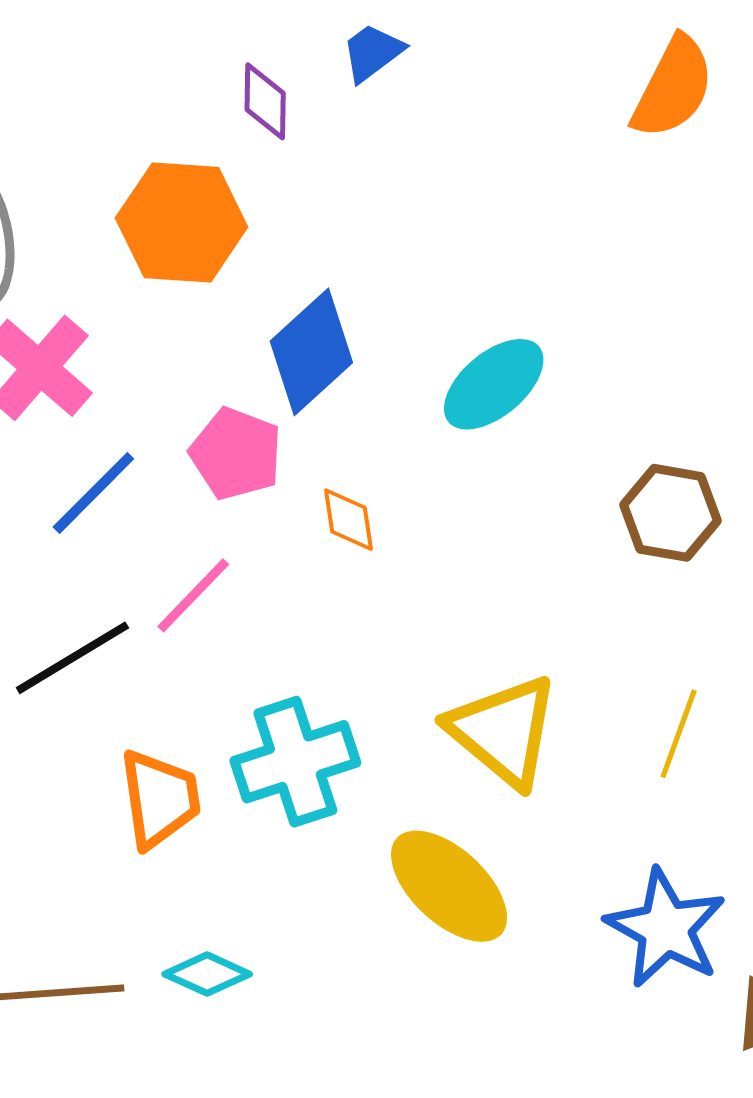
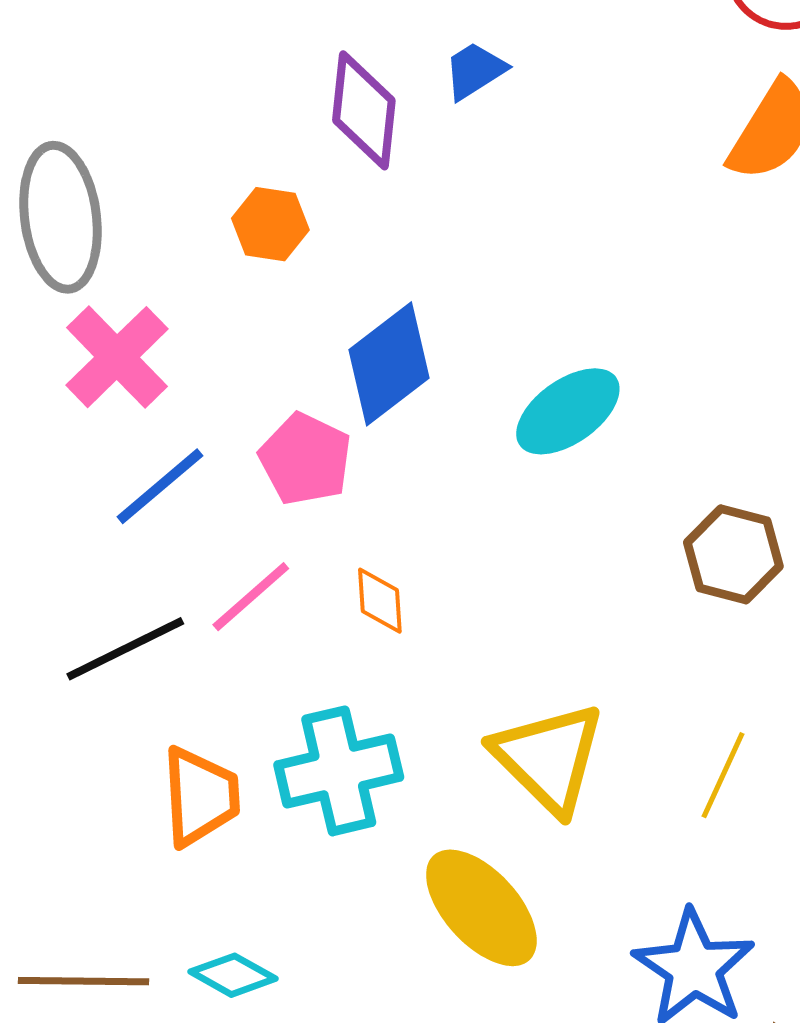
purple diamond: (265, 101) -> (364, 110), size x1.5
orange hexagon: (182, 223) -> (270, 224), size x0.6
orange diamond: (349, 520) -> (380, 601), moved

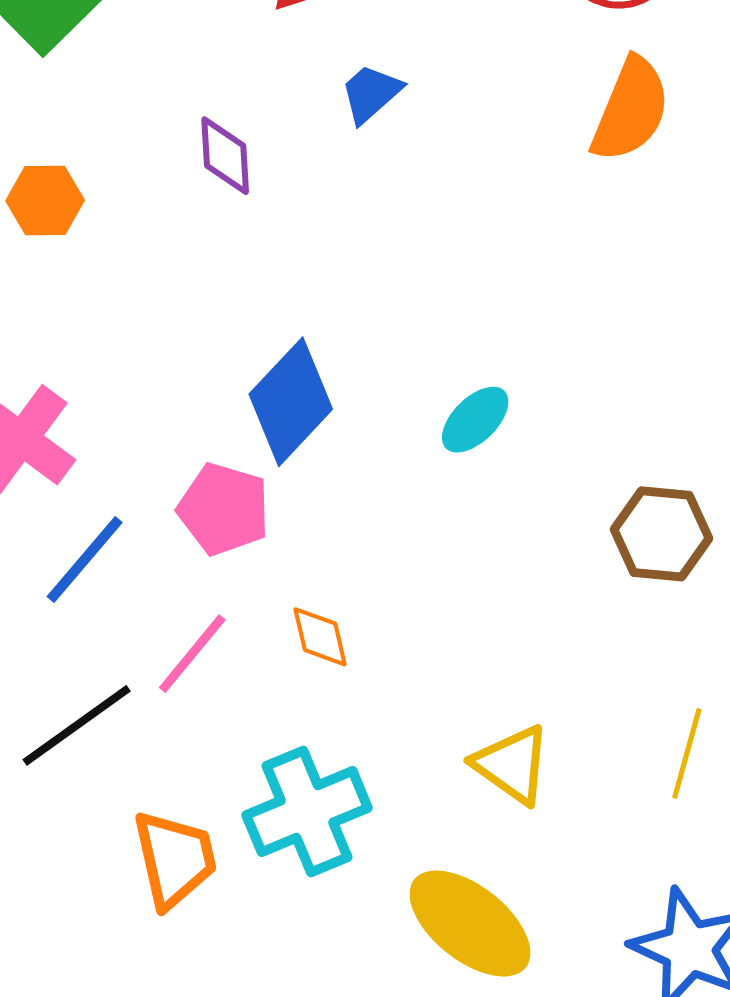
blue trapezoid: (475, 71) -> (371, 93), moved
purple diamond: (364, 110) -> (225, 156), size x0.7
orange hexagon: (270, 224) -> (45, 201), moved
cyan ellipse: (568, 411) -> (475, 420), size x0.7
yellow triangle: (549, 758) -> (512, 765), size x0.7

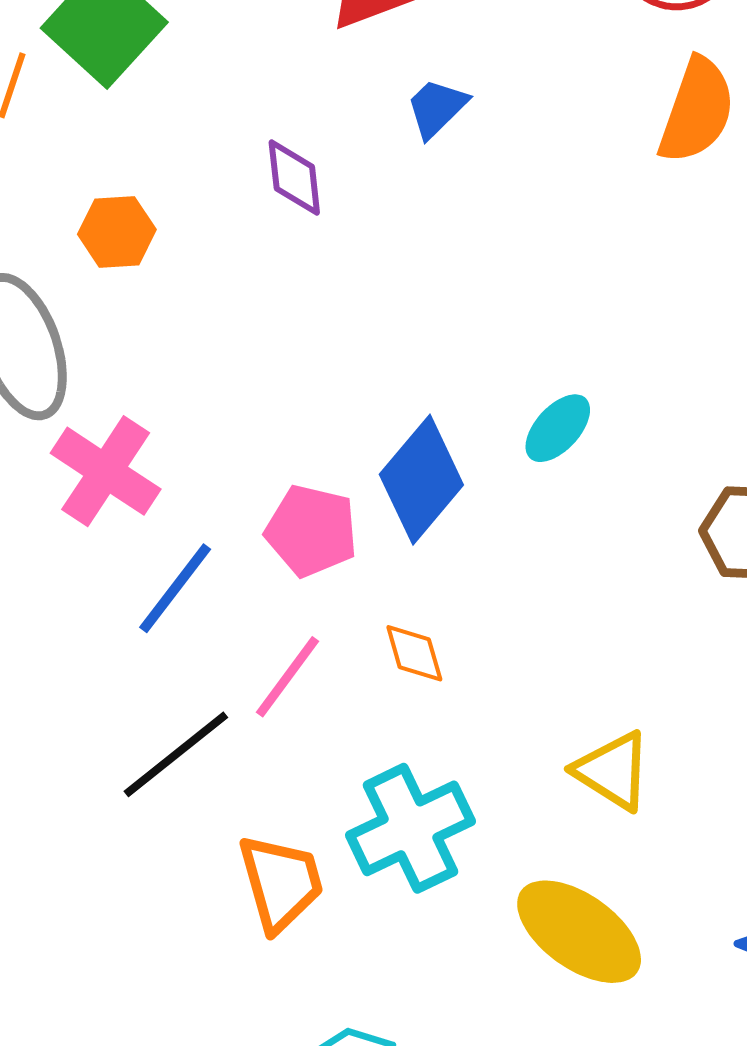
blue diamond: (291, 402) -> (421, 480), moved

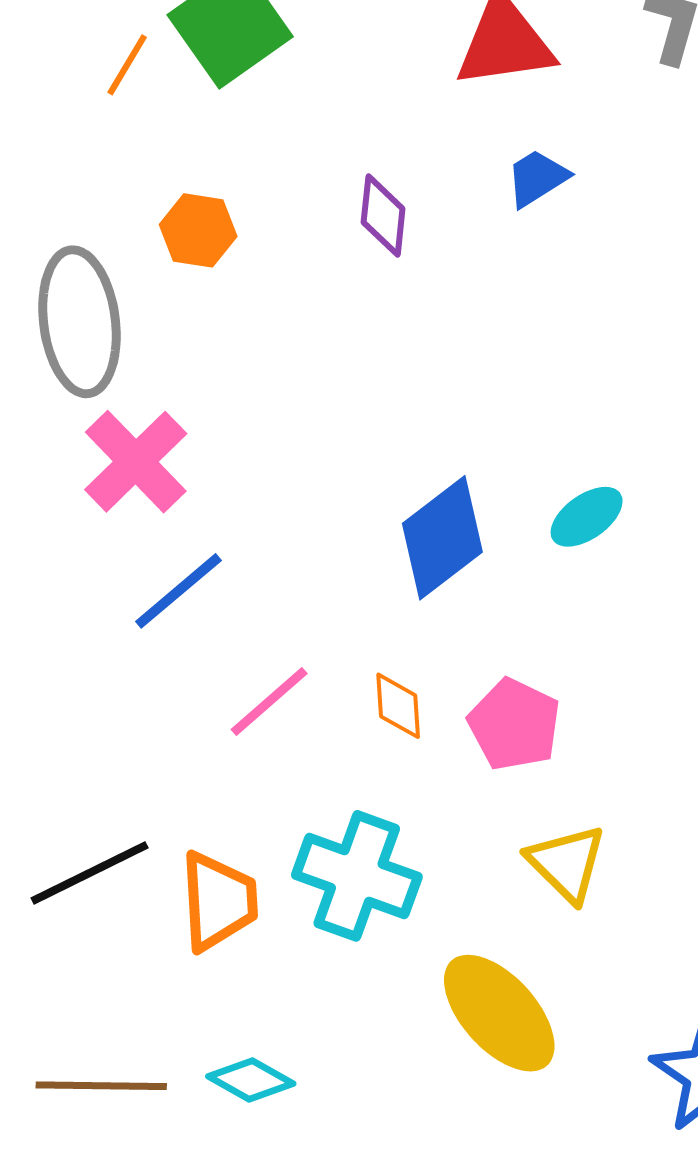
pink pentagon: (311, 531) -> (514, 724), moved
black line: (176, 754) -> (90, 873), moved
cyan cross: (410, 828) -> (357, 876), turned 33

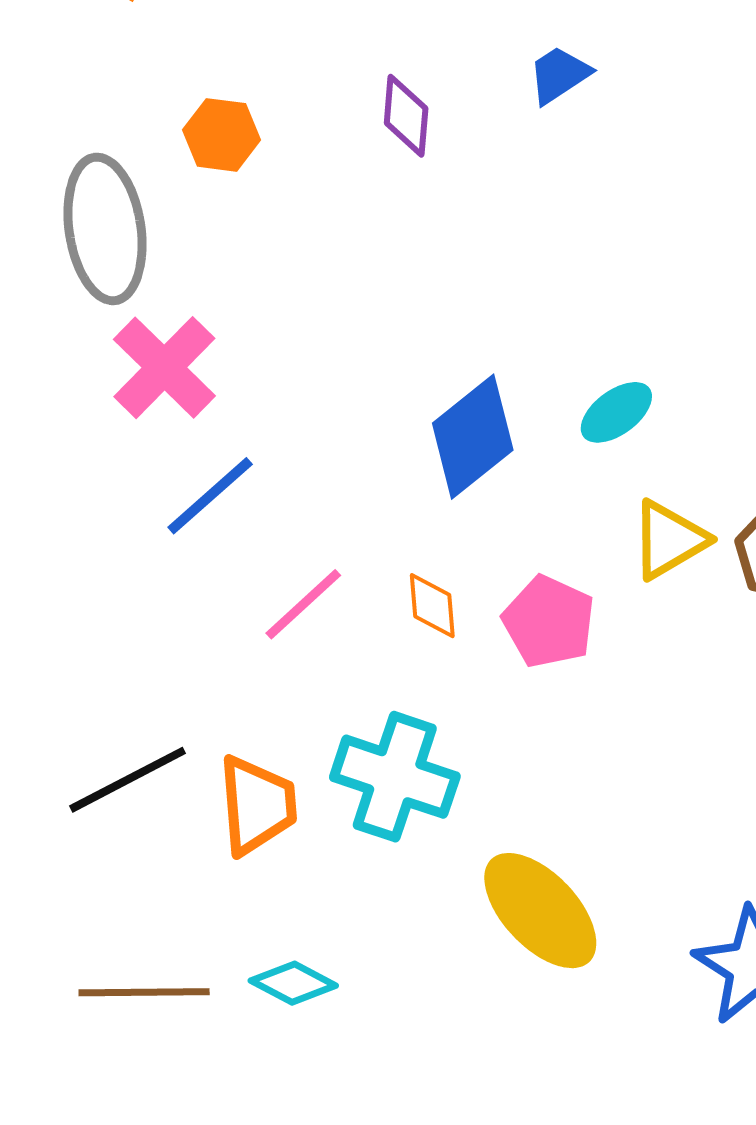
yellow triangle: (567, 863) -> (669, 540), moved, turned 46

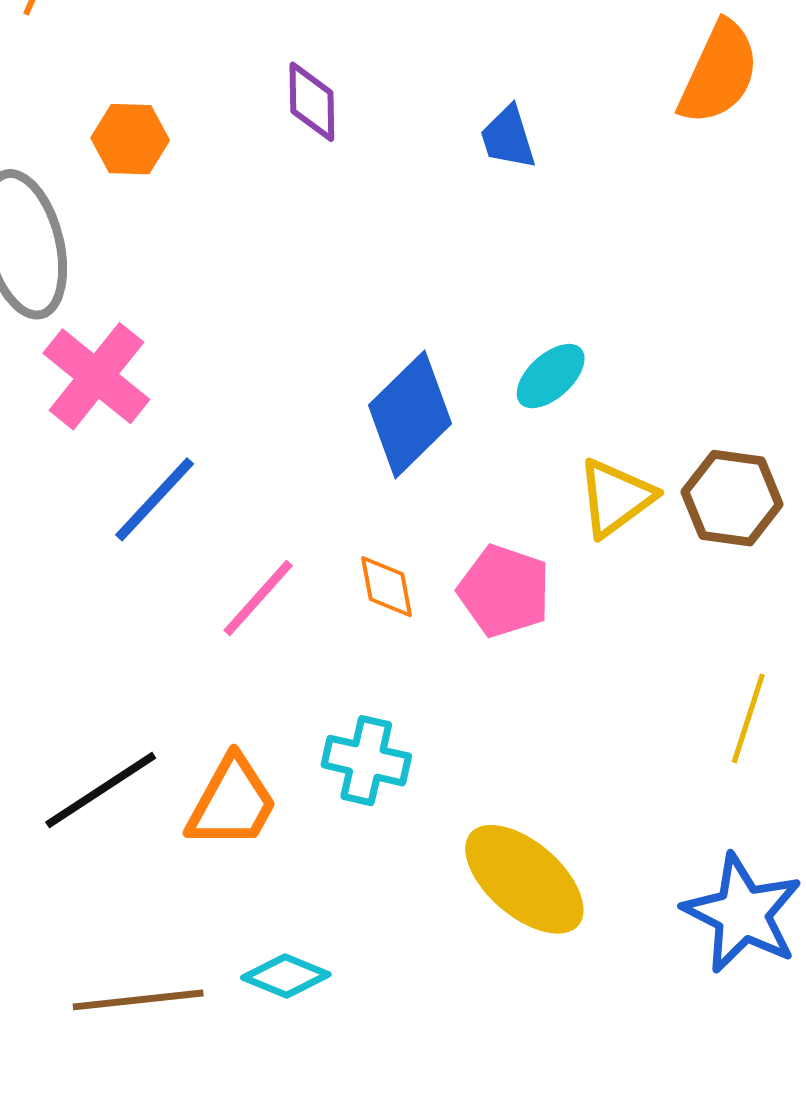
blue trapezoid: (559, 75) -> (508, 138), moved, turned -68
cyan cross: (395, 777) -> (366, 761), size x0.7
orange trapezoid: (257, 805) -> (232, 803), turned 39

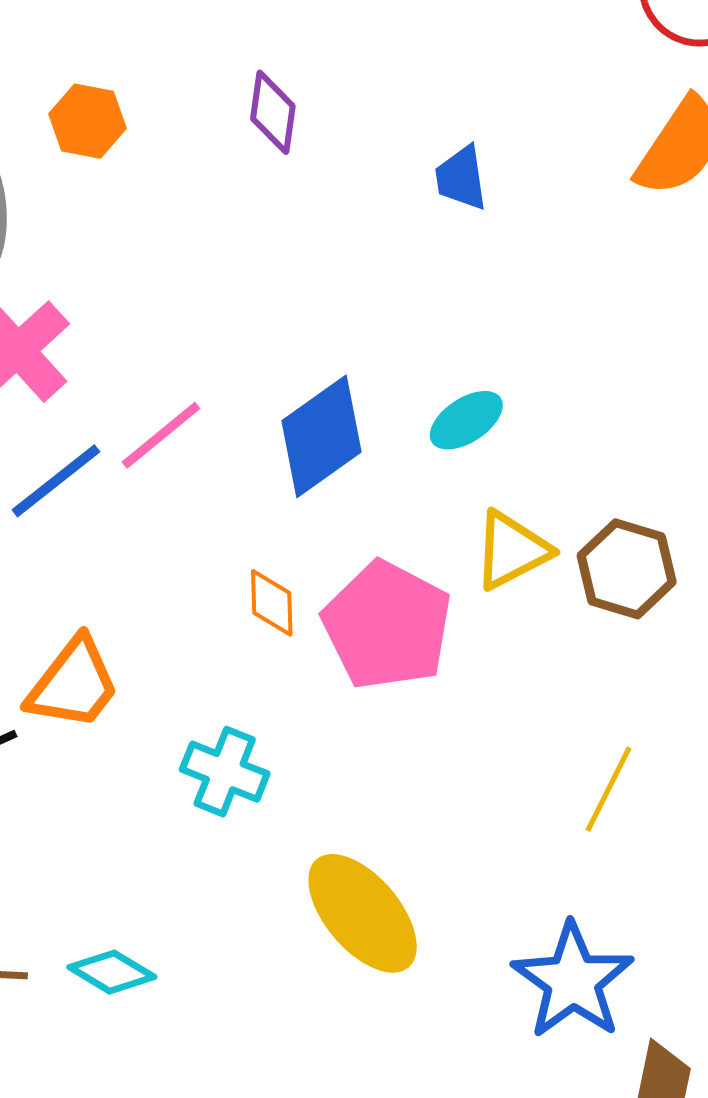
pink pentagon: (504, 591) -> (387, 625), size x1.4
pink line: (258, 598) -> (161, 435), moved
orange trapezoid: (232, 803) -> (73, 684), moved

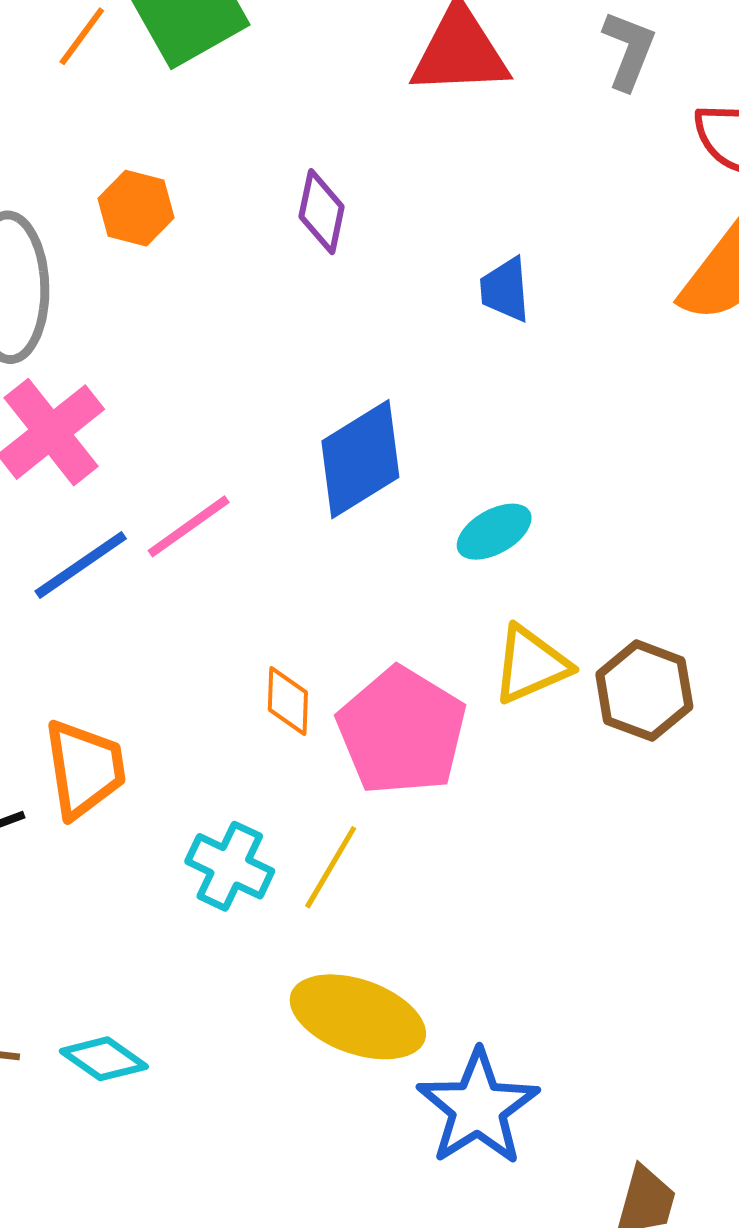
blue diamond: (321, 436) -> (360, 459), moved
orange trapezoid: (73, 684) -> (85, 769), turned -50
yellow line: (609, 789) -> (331, 867), moved
yellow ellipse: (363, 913) -> (358, 1017), turned -34
blue star: (573, 981) -> (478, 1108), moved

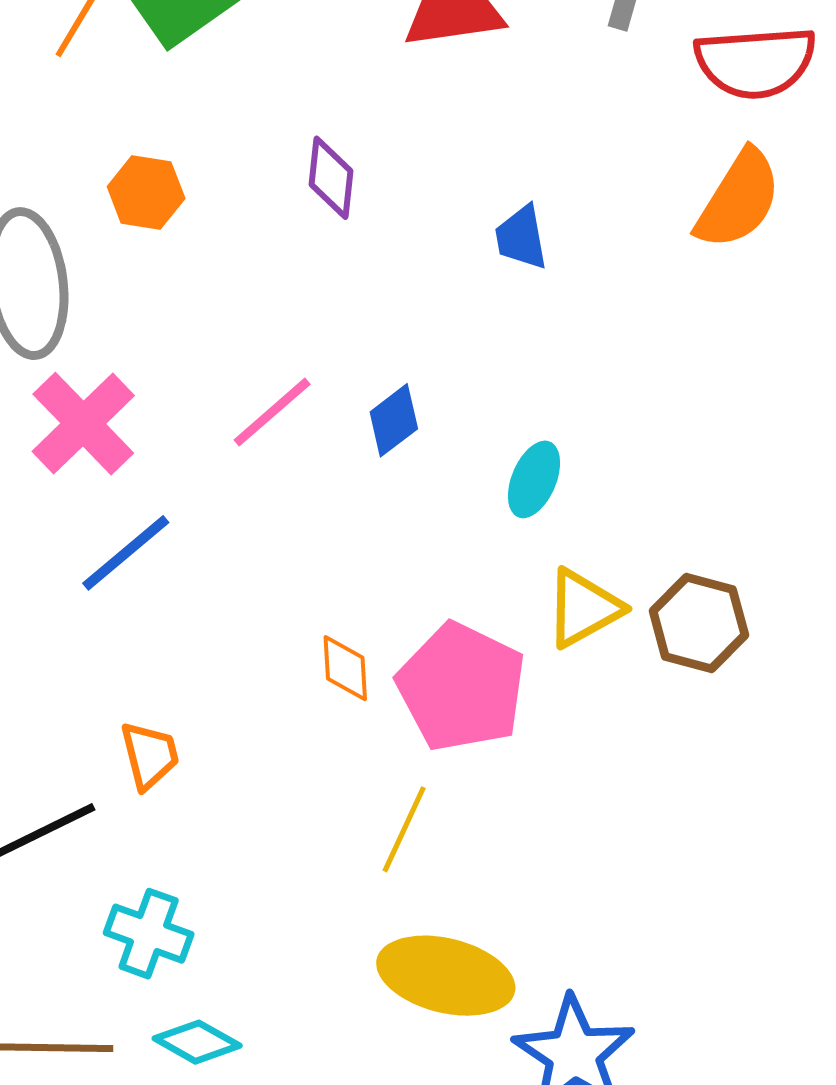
blue diamond: (360, 459) -> (394, 420), size x0.6
pink line: (189, 526) -> (272, 412), moved
cyan ellipse: (494, 532) -> (534, 479), turned -32
orange trapezoid: (85, 769) -> (150, 755), size x0.7
cyan cross: (230, 866) -> (149, 934), moved

